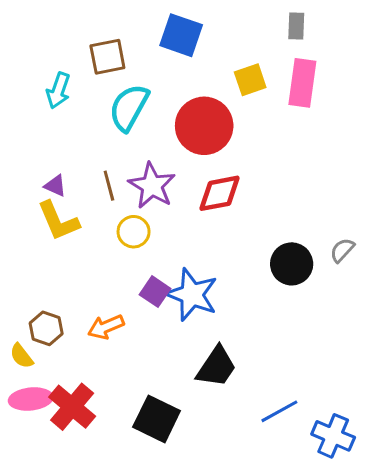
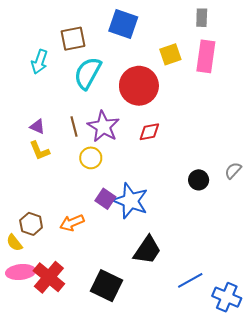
red diamond: (219, 193) -> (149, 132), size x0.7
yellow L-shape: (58, 221) -> (39, 151), size x0.7
black circle: (292, 264) -> (199, 180), size x0.7

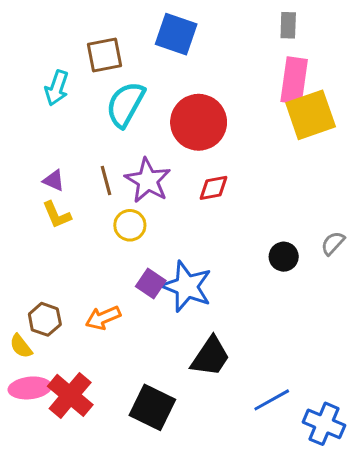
yellow square: (170, 54) -> (311, 115), moved, size x1.6

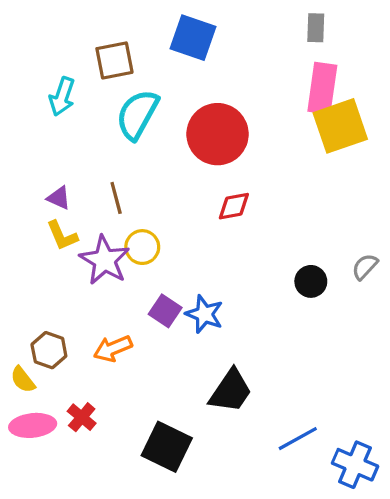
purple star: (148, 180) -> (105, 260), moved
blue star: (187, 286) -> (204, 314), size x0.7
red cross: (70, 395) -> (82, 417), moved, size x0.6

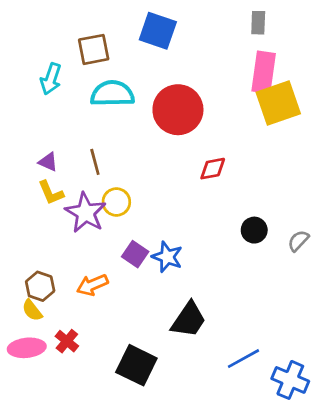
cyan semicircle: (137, 114) -> (112, 94), turned 60
red diamond: (234, 206) -> (213, 169), moved
gray semicircle: (365, 267) -> (298, 241), moved
yellow semicircle: (23, 380) -> (32, 310), moved

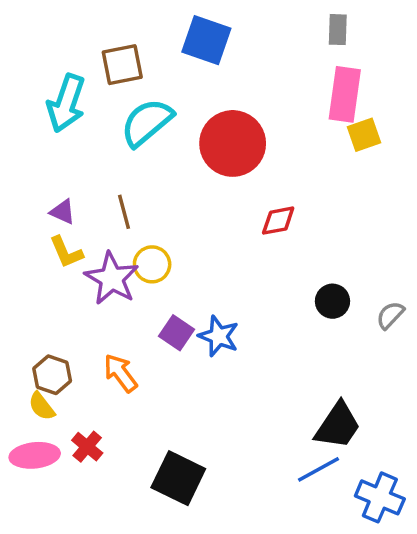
cyan arrow: (51, 79) -> (66, 103), size x1.4
cyan semicircle: (112, 94) -> (147, 122), turned -39
yellow square: (278, 103) -> (364, 135), size x0.6
orange arrow: (92, 285) -> (120, 373), turned 76
black trapezoid: (189, 320) -> (338, 426), moved

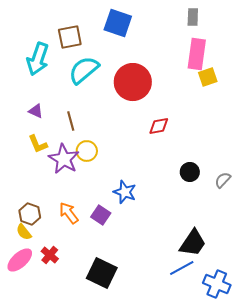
purple triangle: (63, 212) -> (36, 111), moved
purple square: (177, 333) -> (101, 215), moved
pink ellipse: (35, 455) -> (20, 260), turned -36

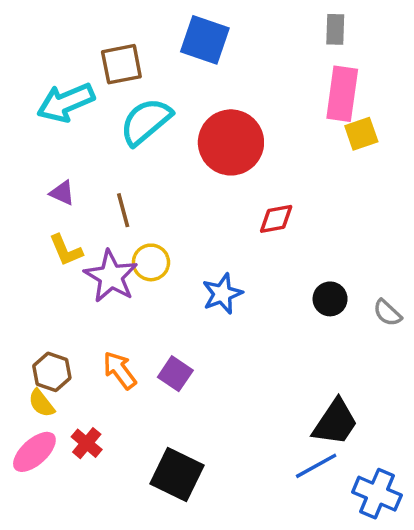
cyan arrow: (38, 59) -> (66, 102), turned 48
gray semicircle: (223, 180) -> (387, 313), turned -90
blue star: (125, 192) -> (222, 294), moved, turned 30

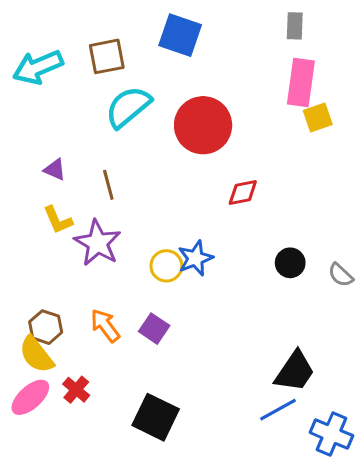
cyan arrow: (66, 102) -> (38, 67), moved
yellow circle: (151, 262) -> (166, 266), moved
yellow semicircle: (41, 403) -> (36, 355), size x1.5

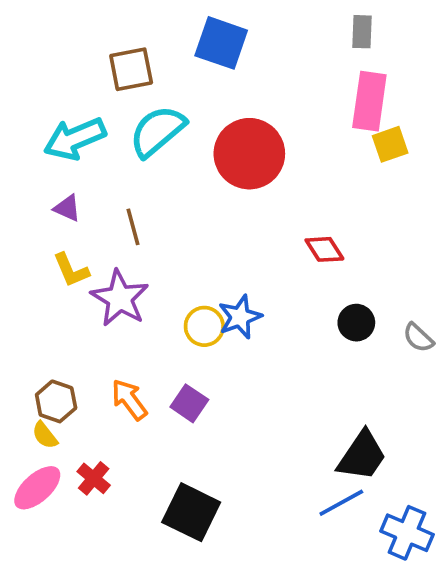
cyan arrow: (38, 67) -> (75, 139), moved
red diamond: (243, 192) -> (324, 249), moved, turned 68
yellow semicircle: (36, 355) -> (45, 435), size x0.6

